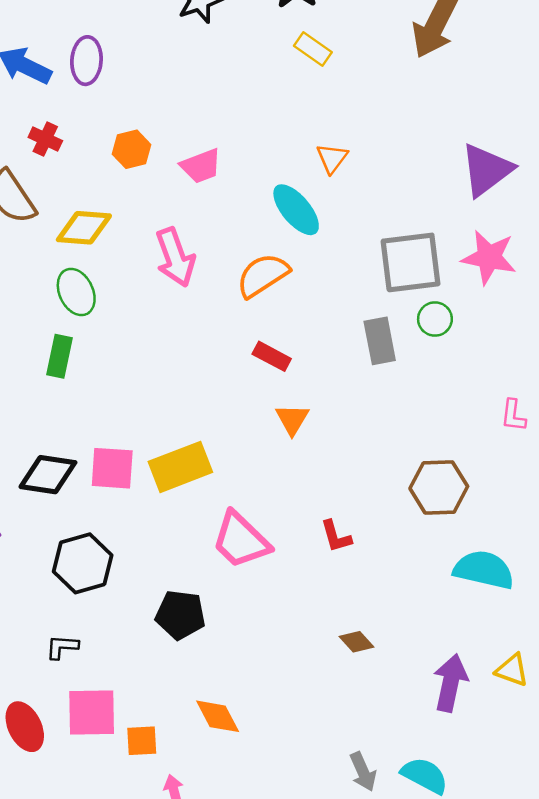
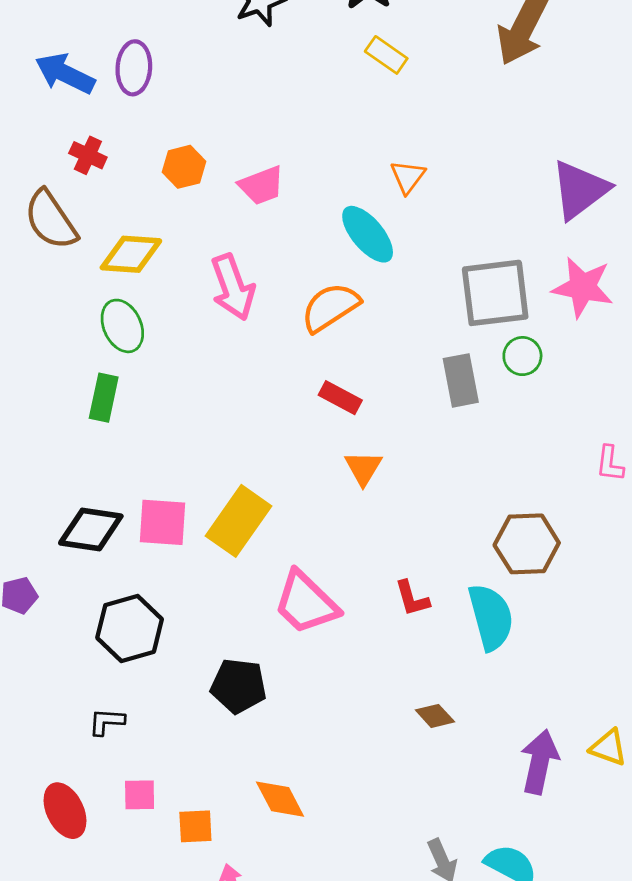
yellow rectangle: (180, 467) -> (238, 521), turned -34
cyan semicircle: (484, 570) -> (491, 617), moved, turned 62
pink square: (92, 713) -> (140, 795), size x0.6

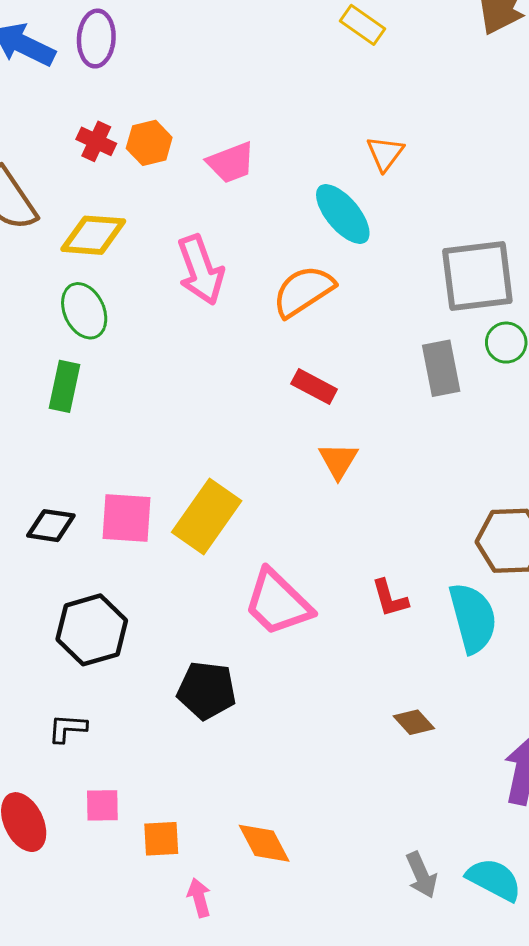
red cross: (88, 155) -> (96, 141), moved
black diamond: (91, 530) -> (51, 526), size x0.7
orange diamond: (280, 799) -> (264, 843), moved

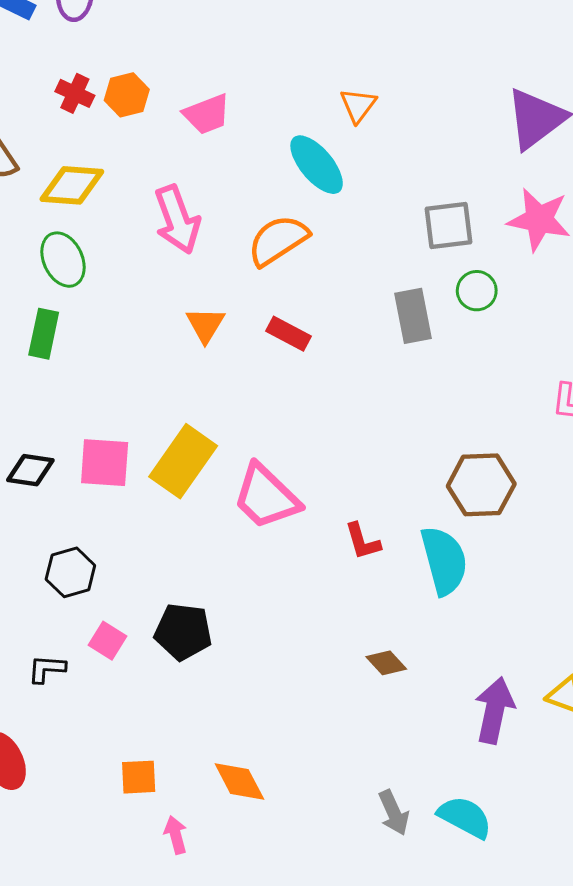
gray square: (477, 276) -> (449, 225), size x0.7
orange triangle: (338, 461) -> (205, 325), moved
pink trapezoid: (278, 603) -> (266, 497), moved
black hexagon: (92, 630) -> (70, 572), size x0.7
pink square: (102, 805) -> (107, 641), moved, turned 33

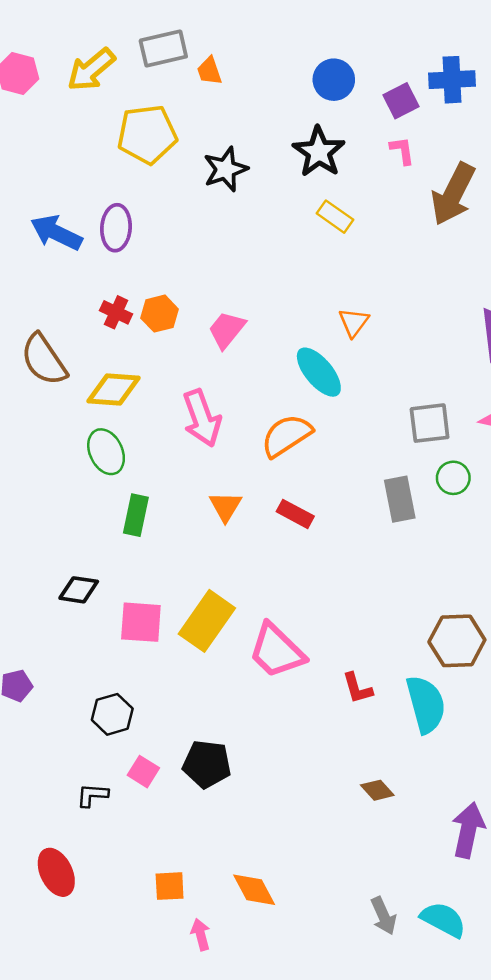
pink trapezoid: (207, 114) -> (227, 330), turned 150
green rectangle: (44, 334) -> (136, 515), moved
black diamond: (30, 470) -> (79, 590), moved

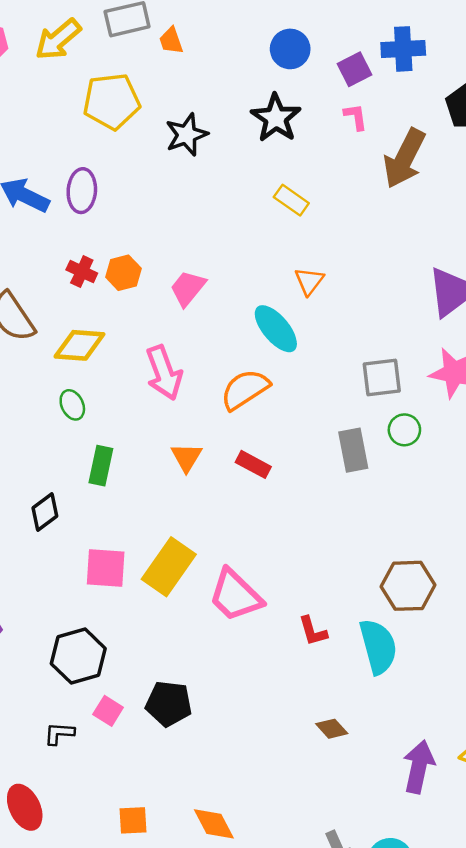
yellow rectangle: (335, 217) -> (291, 200), moved
green ellipse: (106, 452) -> (72, 405), size x0.7
black diamond: (79, 590) -> (45, 512), moved, turned -45
black hexagon: (112, 714) -> (78, 656), size x1.4

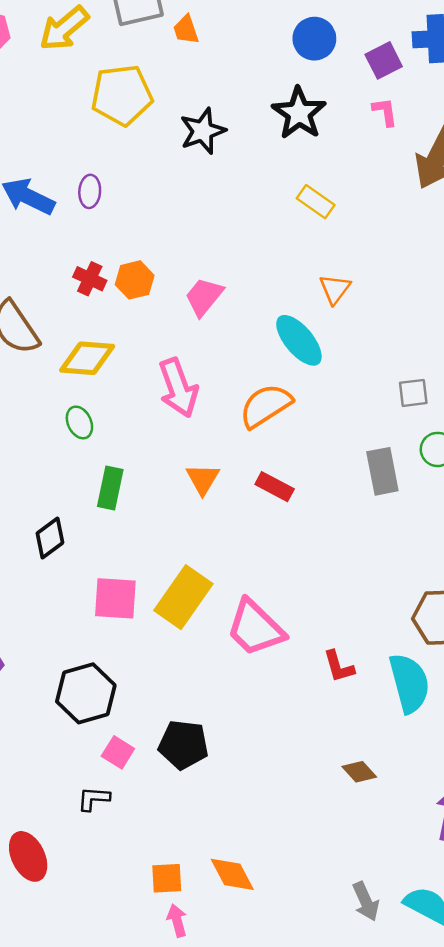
purple ellipse: (82, 191) -> (90, 191), size x0.7
gray square: (382, 377) -> (413, 393), size x0.7
black L-shape: (59, 733) -> (94, 799), moved
orange square: (133, 820) -> (167, 878), moved

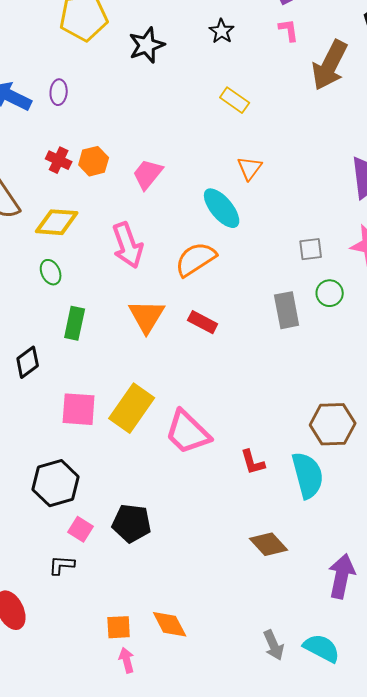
black star: (299, 113) -> (222, 31), size x0.6
orange triangle: (203, 479) -> (147, 316), size x1.4
brown diamond: (359, 772) -> (269, 544), size x1.4

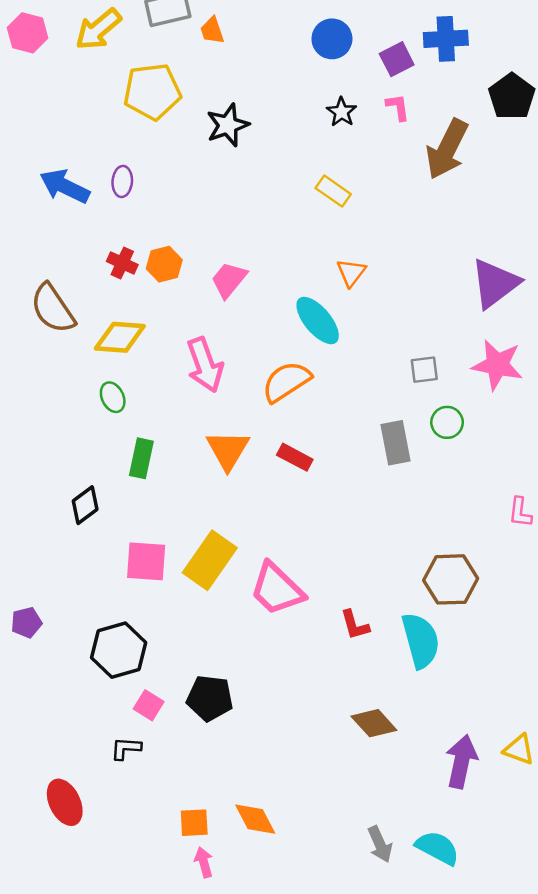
black star: (222, 31) -> (342, 112), moved

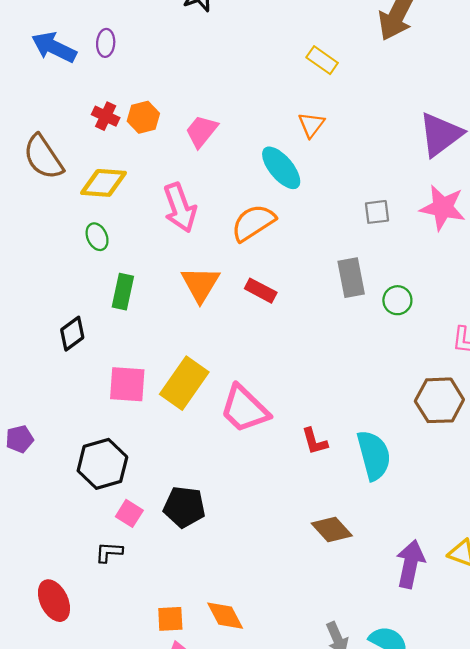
yellow rectangle: (333, 191) -> (322, 60), moved
green circle: (447, 422) -> (397, 300), moved
brown hexagon: (451, 579) -> (439, 400), moved

